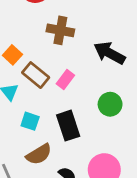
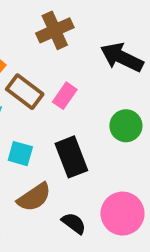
brown cross: (60, 30) -> (55, 30), turned -32

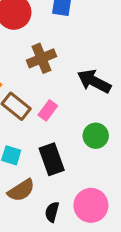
black semicircle: (74, 223) -> (52, 212), turned -114

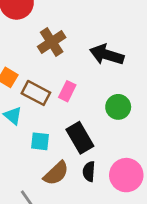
black semicircle: (52, 212) -> (89, 171), moved

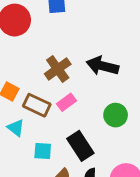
brown cross: (52, 42) -> (58, 69), moved
pink rectangle: (67, 91) -> (66, 102), turned 30

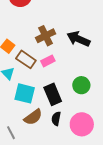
green circle: (116, 115) -> (81, 85), moved
cyan square: (43, 151) -> (25, 93), size x1.5

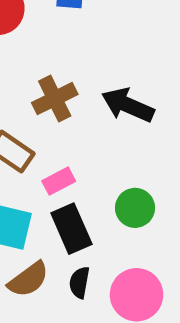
pink rectangle: (48, 61) -> (59, 181), moved

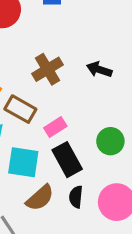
black arrow: (128, 105) -> (99, 69), size x0.7

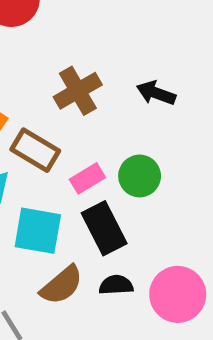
green circle: (110, 141) -> (140, 176), moved
black semicircle: (76, 197) -> (116, 285), turned 80

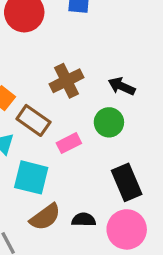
green circle: (140, 176) -> (109, 122), moved
black rectangle: (104, 228) -> (127, 182), moved

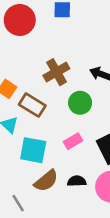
green circle: (109, 122) -> (80, 103), moved
pink rectangle: (69, 143) -> (73, 141), moved

